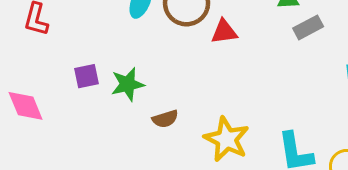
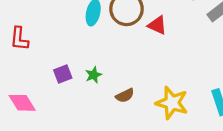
red triangle: (224, 32) -> (157, 25), turned 42
green star: (128, 84) -> (93, 75), size x0.7

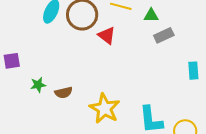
green star: (93, 75) -> (38, 85), moved

